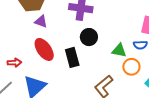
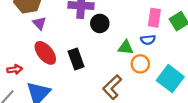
purple triangle: (41, 22) -> (39, 23), turned 32
black circle: (89, 37) -> (100, 23), moved

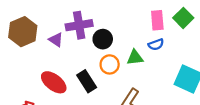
purple triangle: (39, 23) -> (56, 40), moved
orange circle: (140, 64) -> (110, 64), moved

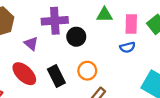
purple triangle: (56, 40) -> (31, 44), moved
green triangle: (135, 58) -> (104, 15), moved
orange circle: (110, 64) -> (87, 71), moved

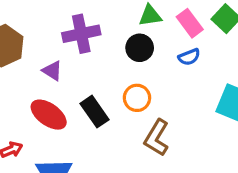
pink rectangle: (131, 24) -> (190, 23), turned -30
black circle: (76, 37) -> (140, 48), moved

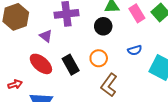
blue semicircle: (189, 57) -> (135, 50), moved

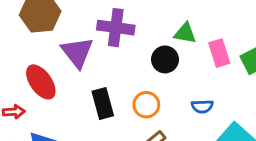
purple triangle: (46, 36) -> (77, 52), size x1.6
red ellipse: (41, 64) -> (41, 82), moved

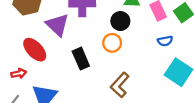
orange circle: (146, 105) -> (112, 43), moved
blue semicircle: (202, 106) -> (165, 41), moved

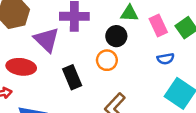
red ellipse: (35, 50) -> (21, 67), turned -40

